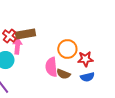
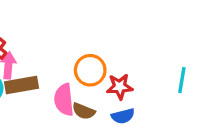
brown rectangle: (25, 34) -> (21, 85), moved

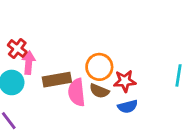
brown rectangle: (21, 85) -> (57, 80), moved
brown semicircle: (84, 111) -> (99, 91), moved

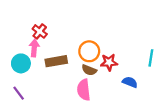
red cross: (17, 49) -> (40, 31), moved
pink semicircle: (77, 92) -> (84, 90), moved
blue semicircle: (128, 107) -> (130, 82), moved, turned -144

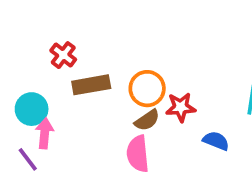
pink arrow: (34, 48) -> (45, 133), moved
brown rectangle: (56, 61) -> (91, 85), moved
brown semicircle: (89, 70) -> (147, 120), turned -56

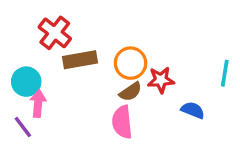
red cross: (63, 55) -> (55, 33), size x1.4

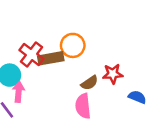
red cross: (55, 33) -> (31, 54), moved
orange circle: (131, 63) -> (73, 45), moved

